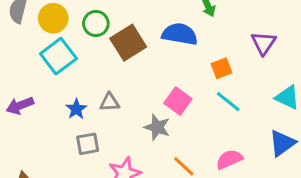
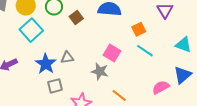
brown square: (128, 43) -> (76, 17), size x0.6
blue star: (76, 109) -> (46, 64), size x1.5
pink semicircle: (229, 159) -> (161, 87), moved

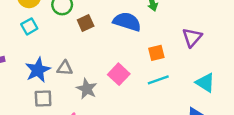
cyan square: (31, 30) -> (29, 26), size x0.6
cyan line: (145, 51) -> (158, 80), turned -66
gray star: (100, 71) -> (87, 89), moved

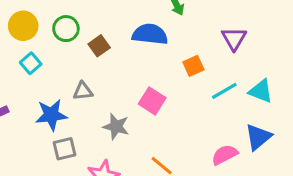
gray triangle: (65, 68) -> (83, 91), moved
blue star: (38, 70) -> (51, 115), turned 30
cyan line: (158, 80) -> (224, 91), moved

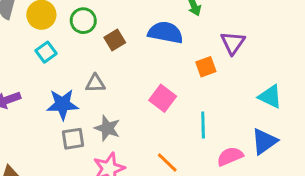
purple triangle: (234, 38) -> (233, 43), moved
cyan line: (224, 91) -> (203, 125), moved, turned -65
gray star: (116, 127) -> (107, 128), moved

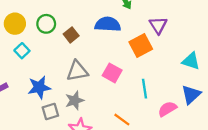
orange square: (206, 67) -> (141, 46), size x1.5
gray triangle: (95, 83) -> (77, 71), moved, size x1.5
gray star: (107, 128) -> (75, 100), turned -30

